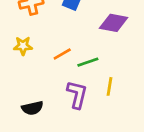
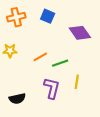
purple diamond: (114, 23) -> (80, 33), turned 45

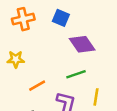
purple diamond: (80, 33) -> (82, 44), moved
orange line: (40, 57) -> (37, 86), moved

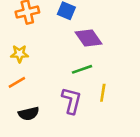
orange line: (37, 86) -> (17, 82), moved

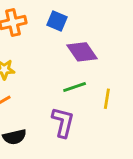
yellow line: (103, 93) -> (107, 99), moved

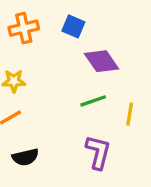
purple L-shape: (63, 122) -> (98, 152), moved

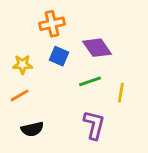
blue square: (73, 26) -> (59, 56), moved
orange cross: (24, 28) -> (52, 24), moved

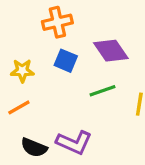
purple L-shape: (94, 125) -> (74, 143), moved, turned 100
black semicircle: (32, 129) -> (34, 148), turned 35

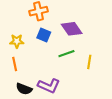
orange line: (19, 107) -> (15, 64), turned -72

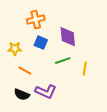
purple diamond: (72, 29) -> (68, 37), turned 30
orange line: (15, 64) -> (25, 71), moved, turned -48

